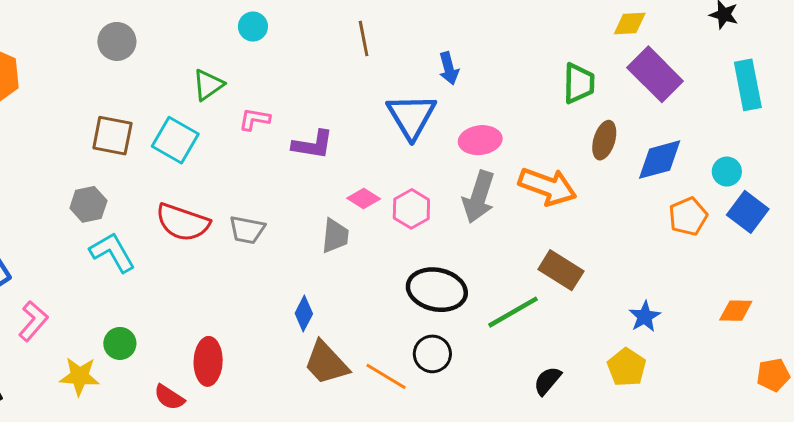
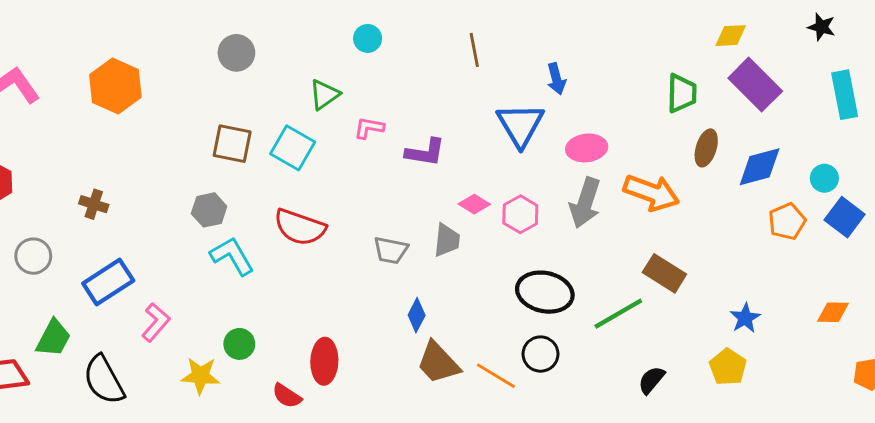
gray trapezoid: (247, 230) -> (391, 250), moved

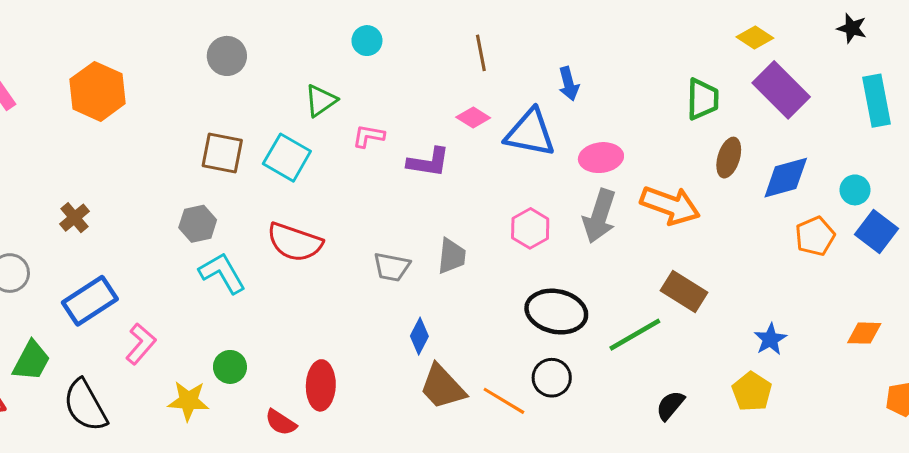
yellow diamond: (731, 36) -> (755, 38), turned 36
blue triangle: (520, 125) -> (530, 133), turned -48
brown cross: (94, 204) -> (74, 218), turned 32
pink diamond: (474, 204) -> (473, 118), moved

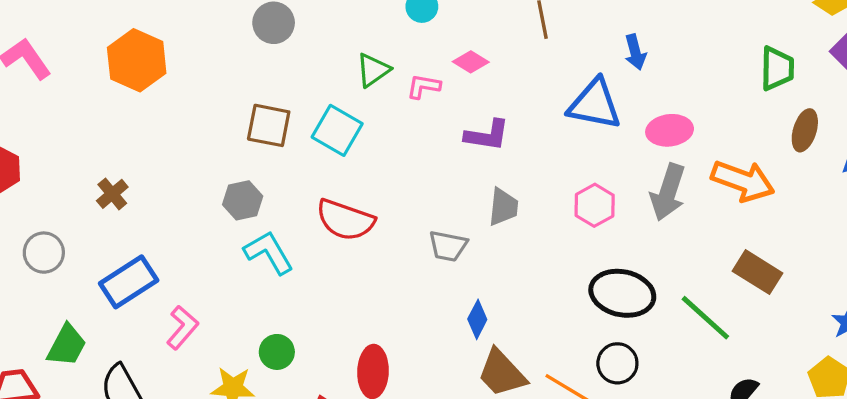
pink diamond: (473, 118) -> (471, 62), moved
pink L-shape: (369, 136) -> (424, 86), moved
gray trapezoid: (452, 256) -> (503, 207), moved
green line: (635, 335) -> (705, 318), turned 72

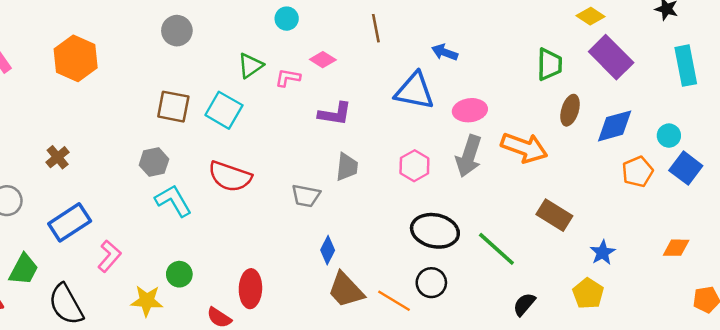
blue arrow: (635, 52) -> (445, 52), turned 125
brown rectangle: (758, 272) -> (554, 215), moved

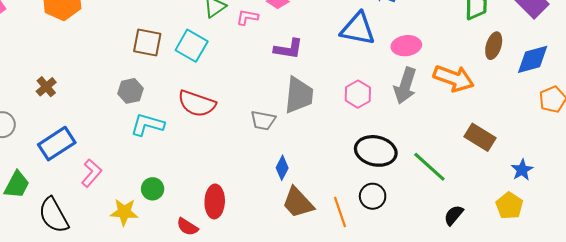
gray trapezoid: (347, 167) -> (299, 95), size x1.5
cyan L-shape: (173, 201) -> (147, 125), turned -44
orange line: (394, 301) -> (340, 212), turned 40

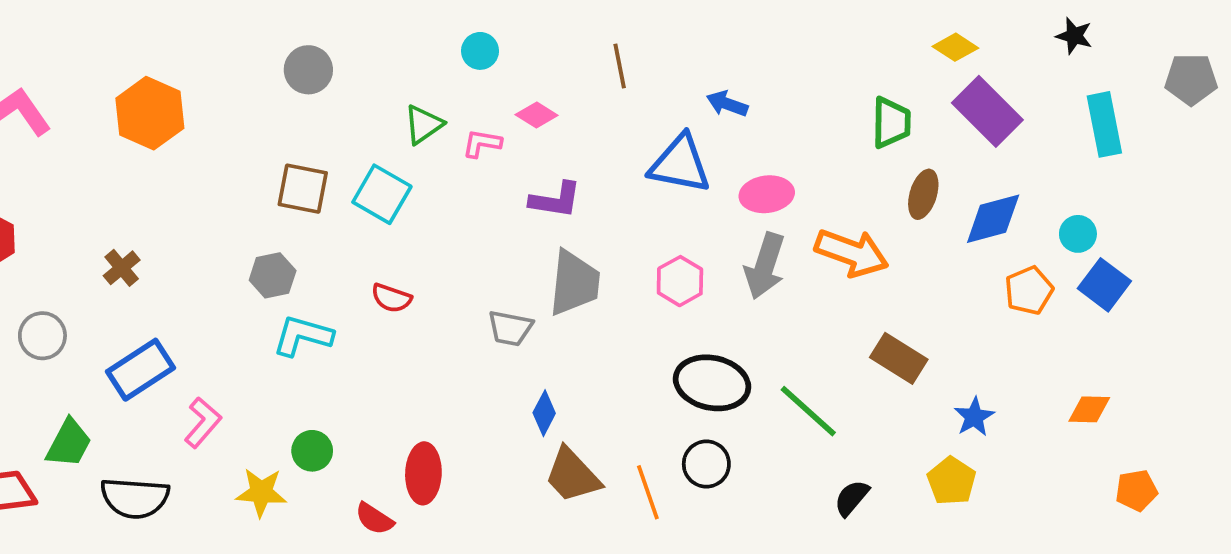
red semicircle: (197, 104) -> (391, 298), size x0.6
black semicircle: (54, 215) -> (135, 498), turned -57

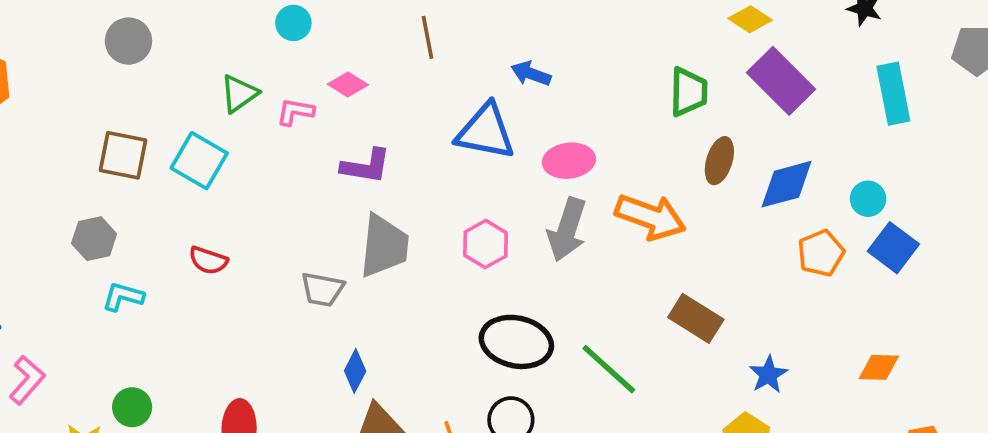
cyan L-shape: (303, 336) -> (123, 297), size x0.7

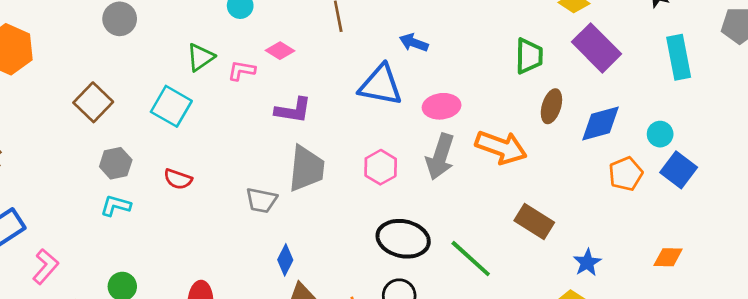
brown square: (123, 155) -> (93, 102), moved, turned 33
gray hexagon: (94, 239) -> (116, 163), moved

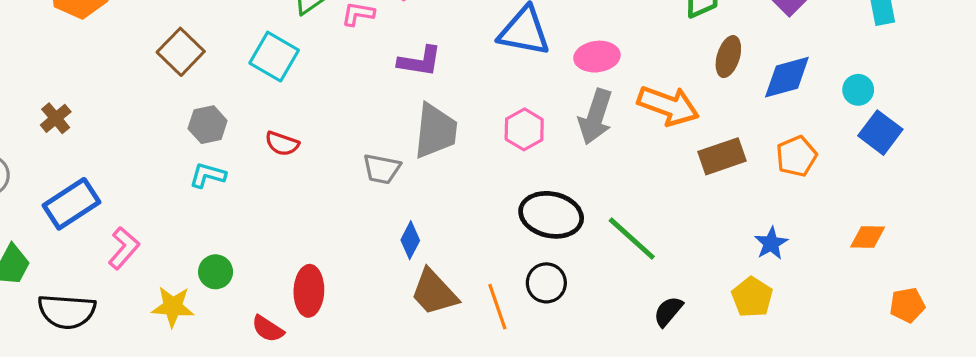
orange pentagon: (626, 174) -> (796, 156), moved
brown rectangle: (534, 222) -> (722, 156), moved, turned -51

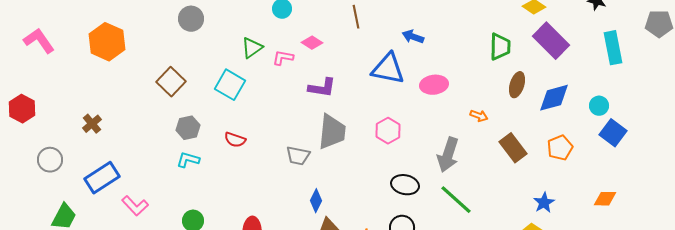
orange arrow: (668, 106) -> (479, 116), size x0.5
gray arrow: (595, 117) -> (448, 155), moved
brown rectangle: (722, 156) -> (513, 148), turned 72
black ellipse: (551, 215) -> (405, 185), size x0.7
pink L-shape: (124, 248) -> (135, 206), turned 96

